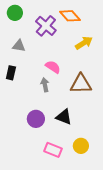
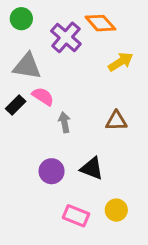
gray triangle: (19, 46) -> (27, 66), size x1.5
pink semicircle: (53, 67) -> (43, 96), moved
black rectangle: (11, 73) -> (16, 105), turned 32
brown triangle: (81, 84) -> (116, 121), size x0.7

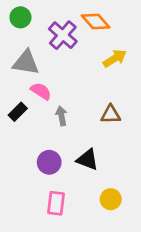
black rectangle: (16, 105) -> (18, 112), moved
pink rectangle: (76, 216) -> (56, 203), moved, turned 75

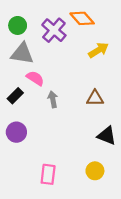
green circle: (20, 17) -> (18, 25), moved
black triangle: (87, 160) -> (107, 136), moved
purple circle: (49, 162) -> (16, 132), moved

